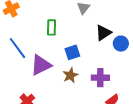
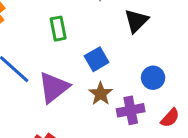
blue circle: (121, 44) -> (153, 78), moved
purple cross: (100, 78) -> (131, 110), moved

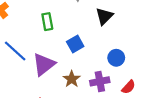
brown star: (101, 94) -> (72, 79), moved

